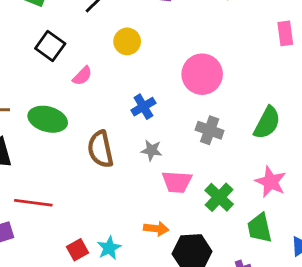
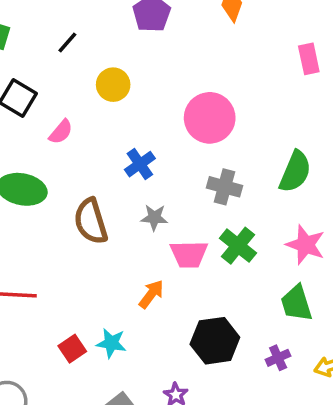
green cross: (219, 197) -> (238, 246), moved
orange arrow: (156, 229) -> (151, 294), moved, turned -55
cyan star: (109, 248) -> (111, 343), turned -30

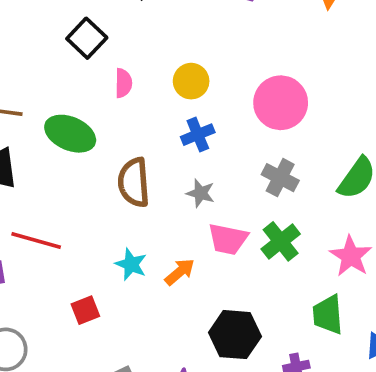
yellow circle: (113, 85) -> (191, 81), moved
pink semicircle: (61, 132) -> (123, 83), turned -52
cyan star: (111, 343) -> (131, 264), moved

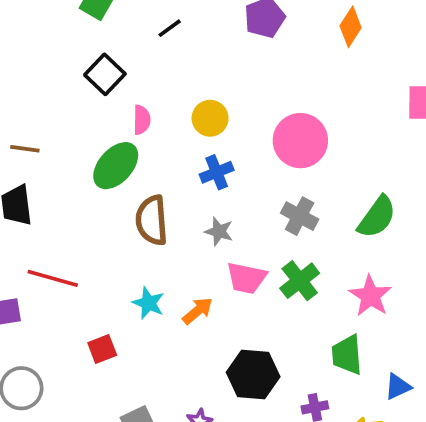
green ellipse: (70, 134) -> (116, 166), moved, turned -72

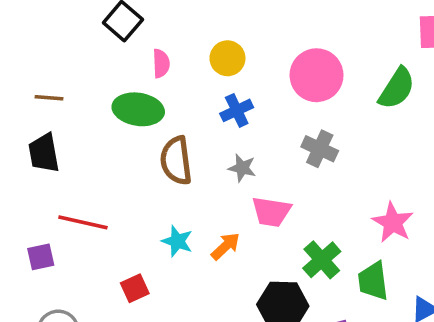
green ellipse: (116, 166) -> (138, 109), turned 60
green semicircle: (377, 217) -> (397, 88), moved
green cross: (300, 281) -> (322, 260), moved

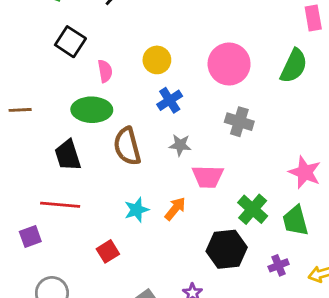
black trapezoid: (44, 153) -> (68, 155), moved
cyan star: (177, 241) -> (137, 210), turned -30

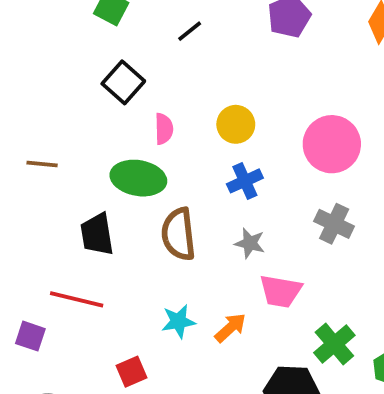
purple square: (30, 237) -> (30, 336), turned 30

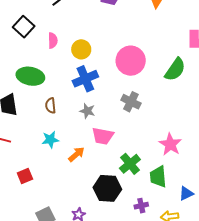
pink semicircle: (164, 129) -> (53, 41), moved
blue cross: (245, 181) -> (85, 79), size x1.4
brown semicircle: (178, 234) -> (51, 106), size x0.6
cyan star: (178, 321) -> (50, 140), moved

